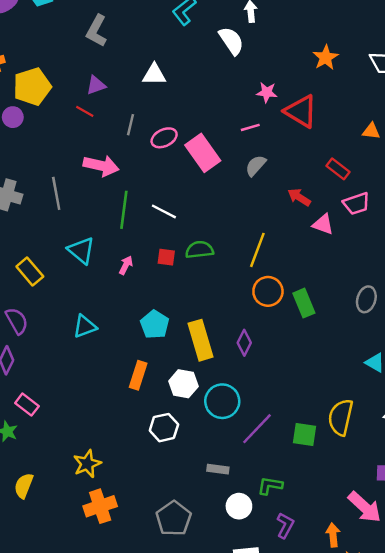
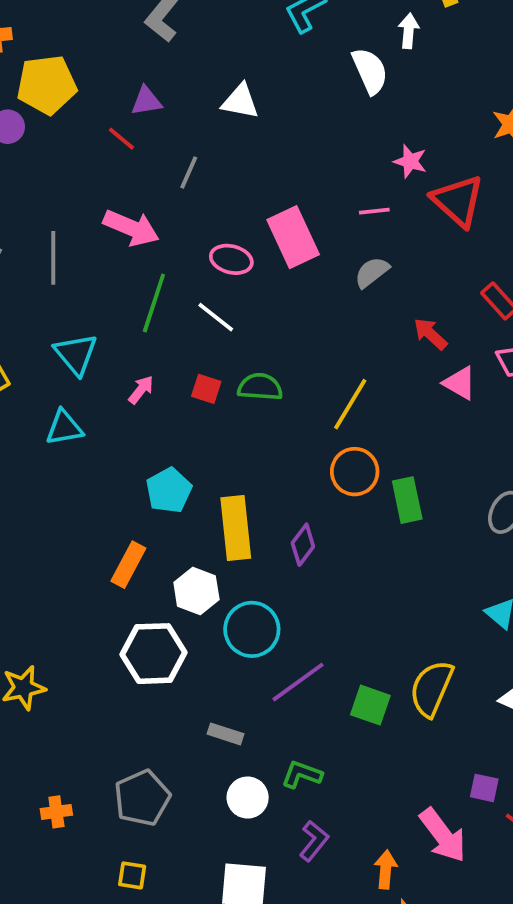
pink ellipse: (164, 138) -> (231, 259), moved, turned 30
cyan triangle: (85, 326) -> (64, 428), moved
white hexagon: (164, 428) -> (154, 654), size x1.4
orange cross: (100, 506) -> (56, 812), moved, size x0.6

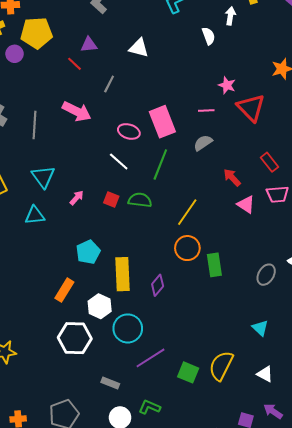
white semicircle: (370, 71) -> (209, 36), size x0.7
green line: (154, 303) -> (160, 164), moved

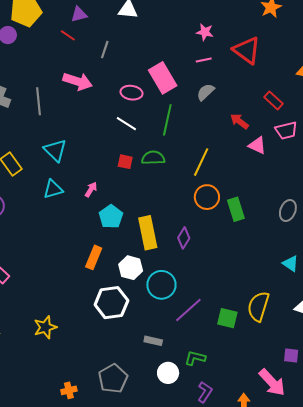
pink star: (227, 85) -> (205, 32), moved
pink arrow: (77, 198) -> (91, 189), moved

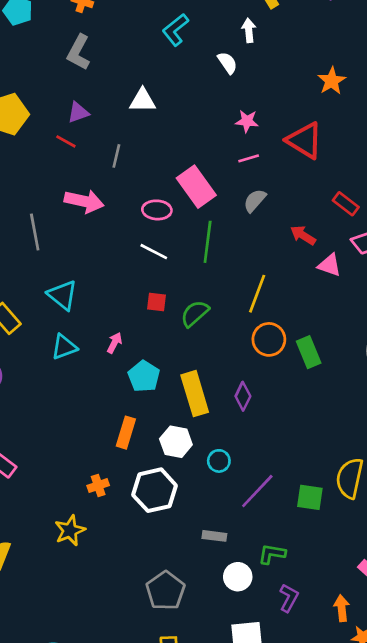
green semicircle: (153, 158) -> (195, 314), moved, turned -35
cyan circle: (161, 285) -> (219, 461), size x0.6
orange cross: (69, 390) -> (98, 485), moved

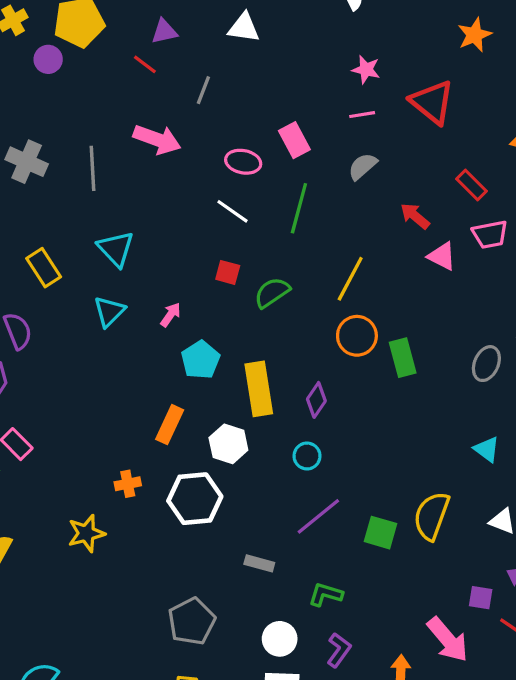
pink rectangle: (196, 187) -> (294, 140), size x0.7
cyan triangle: (64, 347) -> (109, 311), turned -32
cyan circle: (219, 461) -> (307, 456), moved
white circle: (238, 577) -> (280, 639), moved

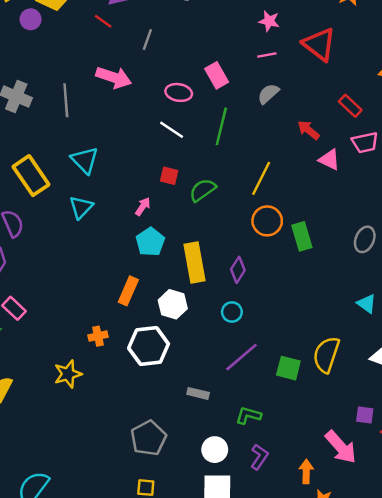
yellow rectangle: (44, 268) -> (31, 176), size x1.4
pink arrow: (171, 315) -> (143, 207), moved

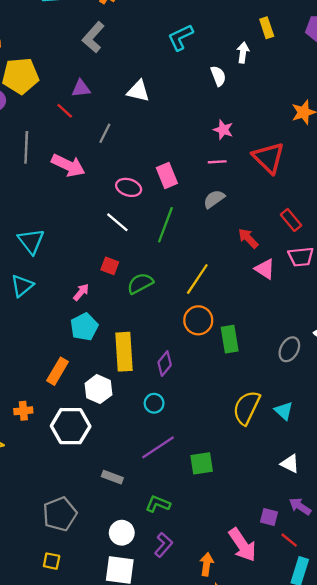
gray line: (66, 100) -> (26, 147), moved
yellow semicircle: (326, 355) -> (246, 408), moved
green square: (288, 368) -> (202, 463), turned -30

